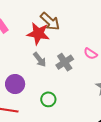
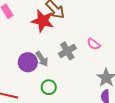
gray arrow: (40, 60) -> (42, 59), moved
purple circle: (15, 84) -> (28, 62), moved

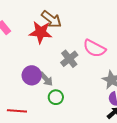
pink semicircle: (94, 44) -> (94, 48), size x1.6
gray arrow: (42, 59) -> (46, 79), moved

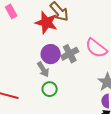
purple circle: (32, 75) -> (51, 54), moved

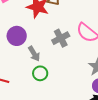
purple circle: (51, 54) -> (17, 36), moved

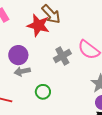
gray arrow: (34, 54) -> (22, 71), moved, turned 112

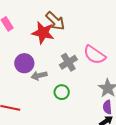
gray arrow: (22, 71) -> (39, 76), moved
green circle: (43, 92) -> (62, 92), moved

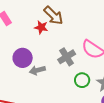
red star: (43, 33) -> (41, 27), size x0.6
green circle: (62, 92) -> (82, 80), moved

